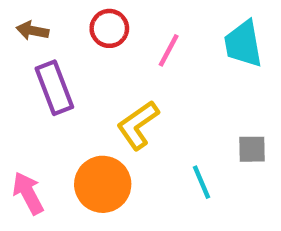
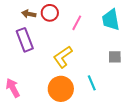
brown arrow: (32, 31) -> (29, 14), moved
gray square: (252, 149) -> (115, 57), moved
orange circle: (103, 184) -> (61, 89), moved

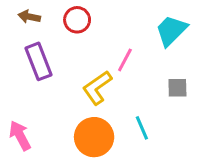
brown arrow: (29, 14) -> (29, 17), moved
cyan trapezoid: (111, 20) -> (171, 31), turned 55
pink line: (77, 23) -> (125, 60), moved

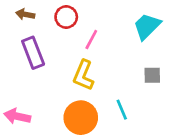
pink line: (125, 60) -> (91, 40), moved
yellow L-shape: (97, 88) -> (83, 75), turned -32
pink arrow: (20, 136) -> (17, 116), turned -50

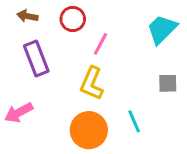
pink arrow: (17, 116) -> (19, 113), moved, turned -40

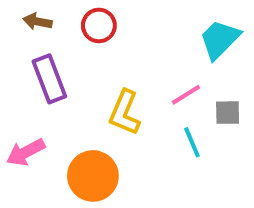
pink line: (101, 44) -> (186, 95), moved, turned 30
cyan line: (134, 121) -> (192, 142), moved
orange circle: (89, 130) -> (93, 176), moved

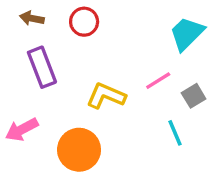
yellow L-shape: (125, 113) -> (106, 96), turned 90
gray square: (228, 113) -> (194, 96), turned -30
cyan line: (192, 142) -> (175, 133), moved

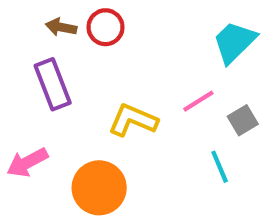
brown arrow: (32, 18) -> (61, 27), moved

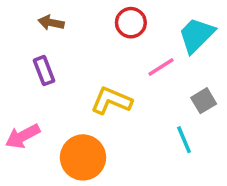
red circle: (105, 27) -> (131, 23), moved
purple rectangle: (53, 84) -> (44, 71), size x0.7
pink line: (198, 101) -> (161, 67), moved

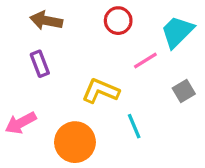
brown arrow: (51, 23) -> (46, 21), size x1.4
cyan line: (184, 140) -> (134, 126), moved

